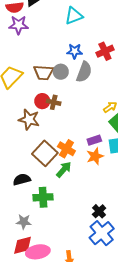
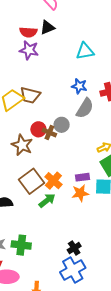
brown trapezoid: (44, 72) -> (30, 95), moved
gray circle: (61, 72) -> (62, 125), moved
green cross: (43, 197) -> (21, 245), moved

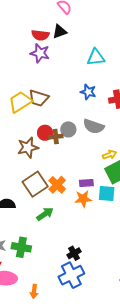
gray semicircle: (85, 108) -> (94, 126), moved, turned 75
brown cross: (49, 133) -> (56, 137), turned -32
brown star: (22, 145) -> (28, 148), turned 30
green arrow: (47, 200) -> (45, 214), moved

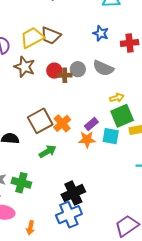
brown star: (28, 148) -> (25, 67), moved, turned 30
purple rectangle: (86, 183) -> (91, 124), turned -40
black cross: (74, 253) -> (73, 193), size x1.6

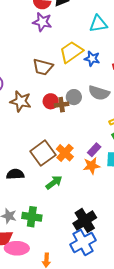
yellow trapezoid: (32, 38) -> (71, 52), moved

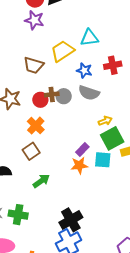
cyan triangle: (98, 24) -> (89, 38), moved
blue star: (92, 59) -> (84, 70), moved
brown cross: (62, 105) -> (52, 94), moved
brown square: (43, 153) -> (31, 151), size x0.7
orange cross: (65, 153) -> (36, 126), moved

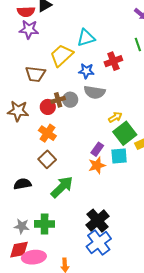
green arrow: (41, 181) -> (62, 187), size x1.4

